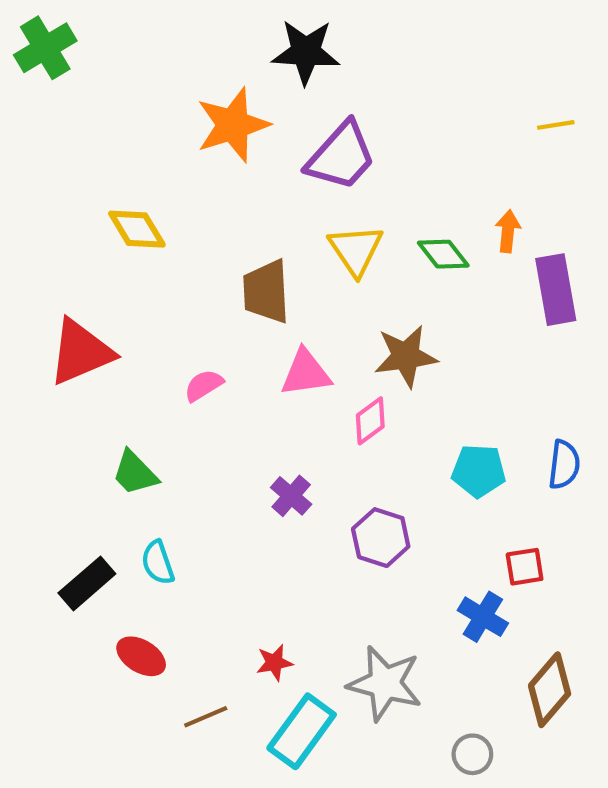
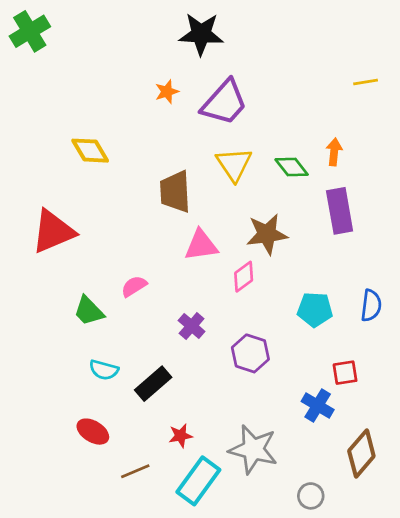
orange star: (233, 125) -> (167, 92), moved, size x0.5
purple rectangle: (556, 290) -> (340, 211), moved
pink semicircle: (204, 385) -> (134, 286), moved
cyan semicircle: (158, 563) -> (104, 370), turned -56
black rectangle: (87, 583) -> (153, 384), moved

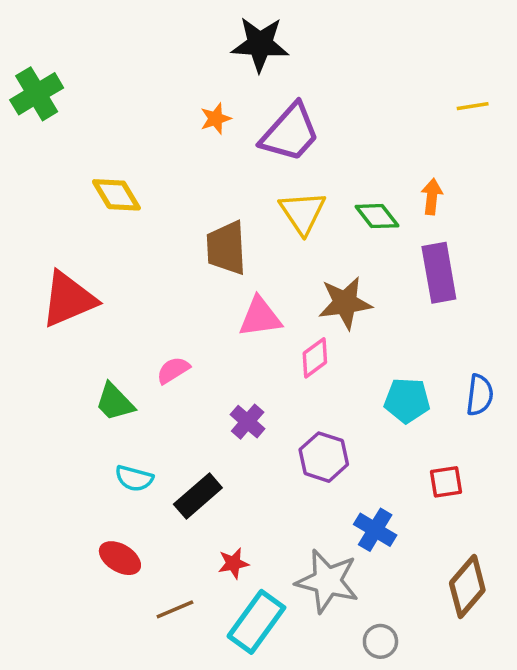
green cross: (30, 31) -> (37, 94), moved
blue cross: (318, 405) -> (375, 530), moved
gray circle: (311, 496) -> (380, 641), moved

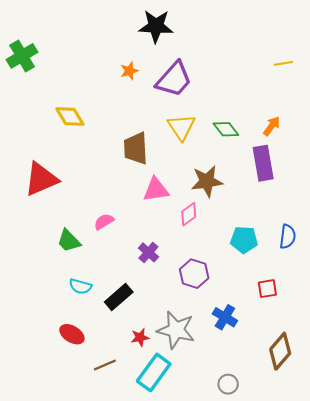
orange arrow: (432, 197) -> (272, 126), moved, turned 30
gray star: (327, 581) -> (176, 330), moved

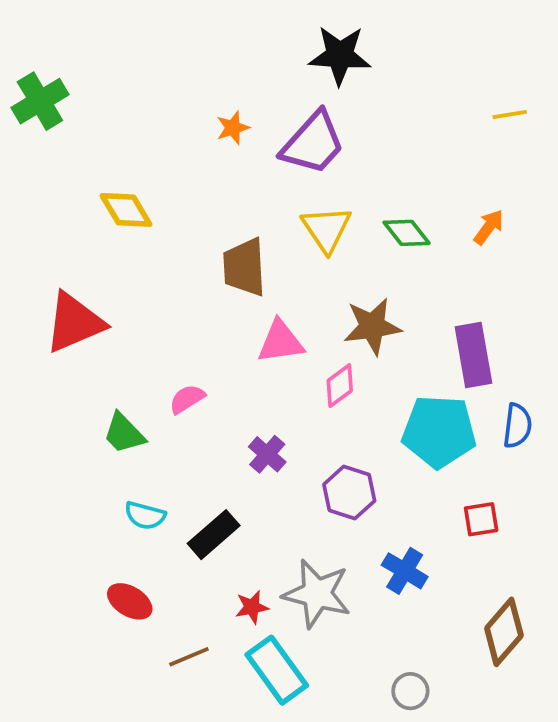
black star: (156, 26) -> (340, 55), moved
purple rectangle: (263, 163) -> (473, 355), moved
cyan pentagon: (244, 240) -> (439, 431), size x1.5
cyan rectangle: (154, 372) -> (277, 670), turned -72

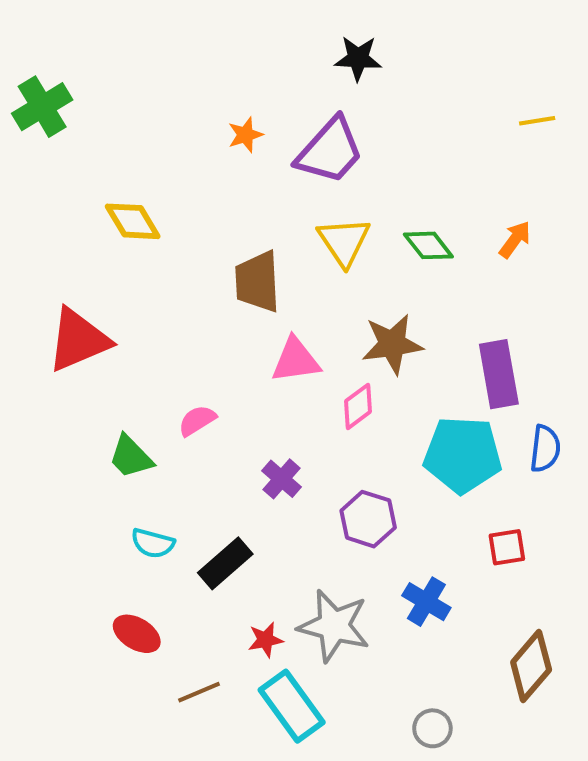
black star: (340, 55) -> (358, 58), size x0.7

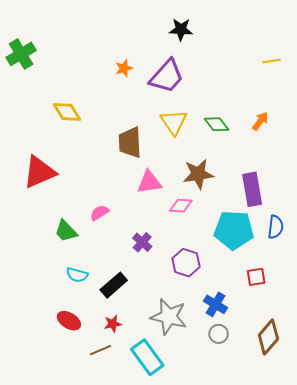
pink diamond: (358, 406) -> (181, 206), turned 40
red star: (265, 640) -> (113, 324), moved
gray circle: (432, 728) -> (219, 334), moved

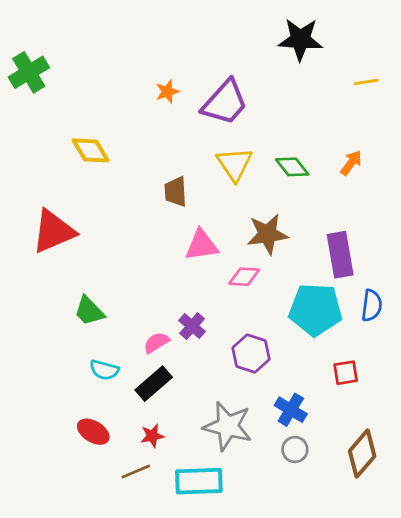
black star: (181, 29) -> (300, 39), moved, size x1.4
brown trapezoid: (130, 142) -> (176, 192), size x0.7
pink semicircle: (99, 213) -> (156, 343), moved
cyan rectangle: (147, 357) -> (199, 481), turned -56

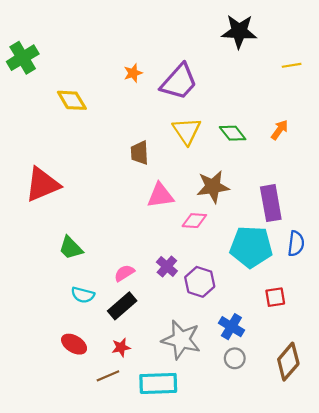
yellow diamond: (91, 150) -> (72, 100), moved
purple cross: (192, 326) -> (167, 266), moved

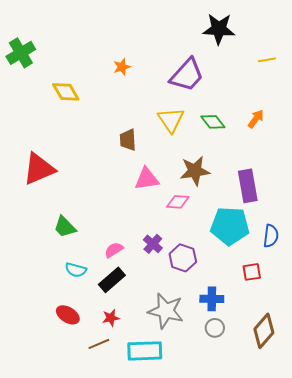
purple trapezoid: (179, 82) -> (187, 75), moved
blue semicircle: (296, 244) -> (271, 236), moved
blue cross: (231, 327) -> (212, 299), turned -30

